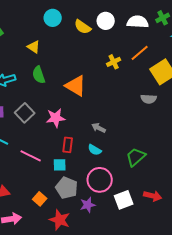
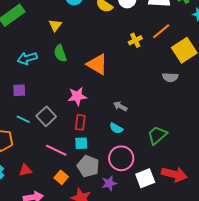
yellow triangle: (34, 47) -> (55, 25), turned 32
gray square: (25, 113) -> (46, 116), moved
red rectangle: (68, 145) -> (80, 122), moved
pink line: (31, 156) -> (56, 150), moved
red arrow: (153, 196) -> (174, 174), size x1.4

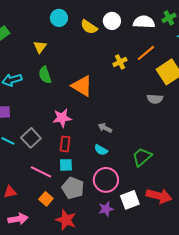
purple star: (109, 183) -> (106, 209), moved

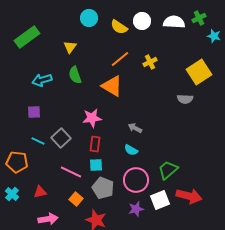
orange line: (146, 53) -> (120, 59), moved
green trapezoid: (142, 157) -> (168, 170), moved

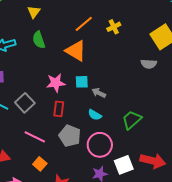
cyan square: (96, 165) -> (82, 82), moved
green trapezoid: (168, 170) -> (132, 120), moved
gray pentagon: (103, 188) -> (70, 136), moved

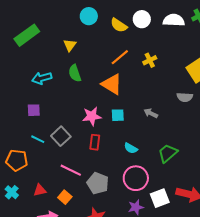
gray arrow: (99, 93) -> (151, 113), moved
gray pentagon: (70, 136) -> (98, 183), moved
orange square: (40, 164) -> (65, 197), moved

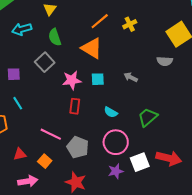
cyan arrow: (42, 78) -> (22, 29), moved
gray square: (61, 136) -> (45, 62), moved
cyan line: (38, 139) -> (18, 103), turned 32

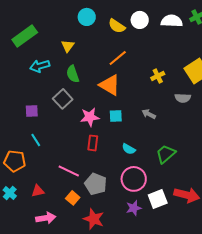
yellow cross: (130, 24) -> (158, 76), moved
orange square: (45, 161) -> (73, 198), moved

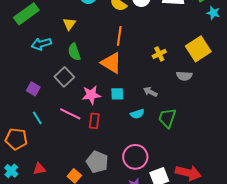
orange line: (118, 58) -> (119, 36), turned -42
purple square: (32, 111) -> (33, 89), turned 32
cyan semicircle: (129, 149) -> (137, 114), moved, turned -48
green trapezoid: (166, 154) -> (167, 118), moved, turned -30
pink line: (69, 171) -> (70, 114), moved

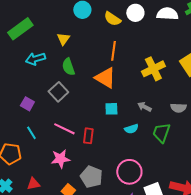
yellow cross: (159, 54) -> (153, 69), size x1.6
gray semicircle: (184, 76) -> (178, 108), moved
pink star: (91, 95) -> (60, 159), moved

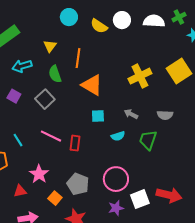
orange line: (113, 51) -> (78, 58), moved
purple square: (27, 104) -> (14, 96), moved
pink star: (60, 159) -> (39, 174), moved, turned -30

